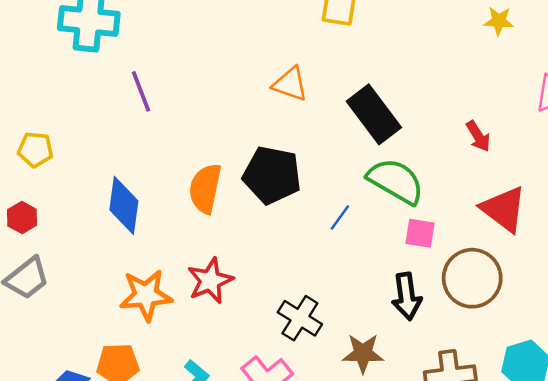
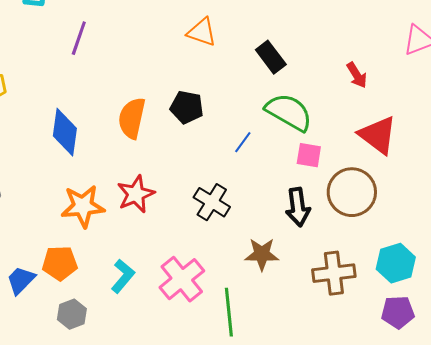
purple line: (141, 91) -> (79, 38), turned 40
black rectangle: (374, 114) -> (271, 57), size x0.7
black pentagon: (272, 175) -> (187, 107), size x0.7
black cross: (300, 318) -> (212, 202), moved

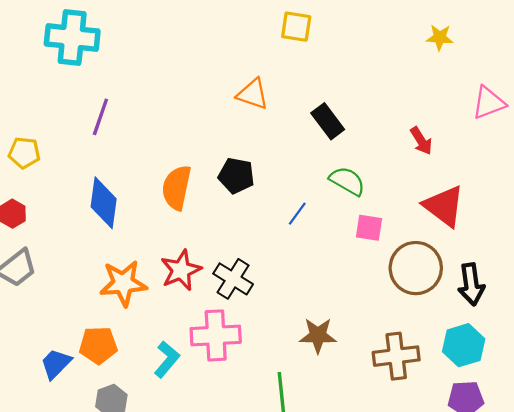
purple line: (79, 38) -> (100, 117), moved
green semicircle: (289, 112) -> (347, 181), size x0.7
black cross: (212, 202) -> (233, 279), moved
black arrow: (298, 207) -> (471, 284), moved
pink cross: (182, 279) -> (216, 335), moved, turned 36

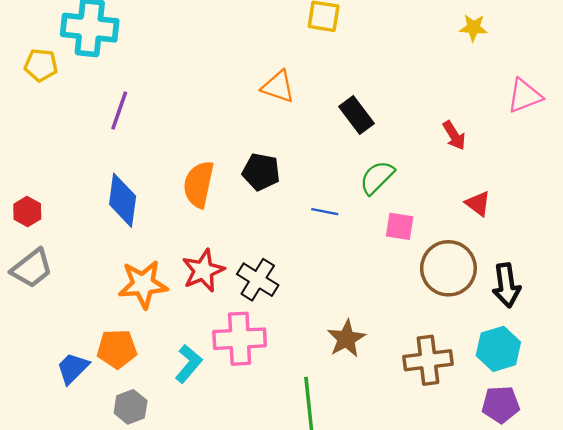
yellow pentagon: (24, 153) -> (41, 65), moved
green semicircle: (347, 181) -> (377, 177), turned -75
red triangle: (444, 206) -> (478, 204), size x0.6
blue line: (297, 214) -> (325, 212), turned 65
brown star: (318, 335) -> (346, 339), turned -30

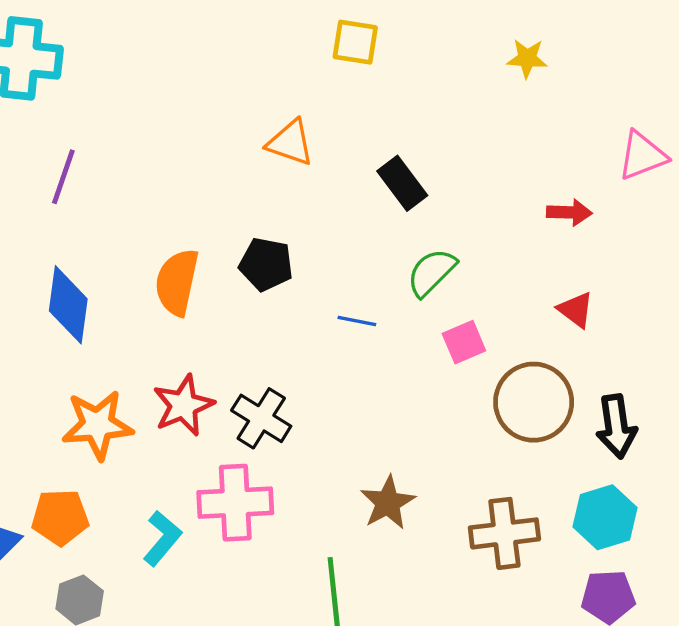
yellow star: (473, 28) -> (527, 58), moved
red arrow: (454, 135) -> (569, 212), moved, turned -56
pink square: (400, 226) -> (464, 342), turned -32

